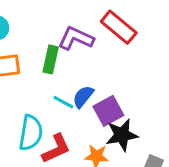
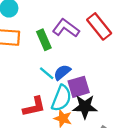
green rectangle: (51, 59) -> (44, 40), turned -48
cyan semicircle: (31, 133) -> (61, 98), moved

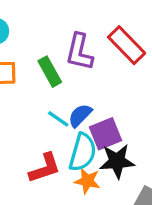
purple L-shape: (66, 28) -> (79, 52), turned -108

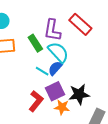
purple square: (106, 134) -> (55, 91), moved
cyan semicircle: (83, 152) -> (58, 52), moved, turned -55
red L-shape: (45, 168) -> (36, 101), turned -30

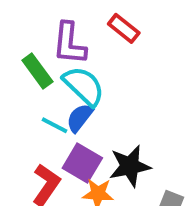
red rectangle: (80, 24) -> (124, 28), size x0.7
purple square: (55, 91) -> (82, 163), turned -30

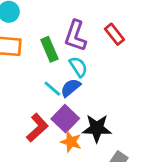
cyan semicircle: (84, 86) -> (78, 67), size x0.7

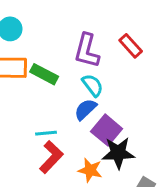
green rectangle: (49, 49) -> (44, 74), moved, turned -35
cyan line: (52, 89) -> (46, 133), moved, turned -42
purple square: (65, 119) -> (107, 130), moved

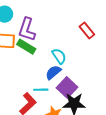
purple L-shape: (87, 51) -> (27, 29), moved
cyan line: (46, 133) -> (41, 90), moved

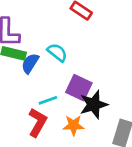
blue semicircle: (53, 72) -> (30, 63), moved

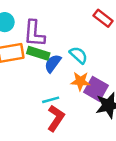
cyan line: (48, 100) -> (51, 100), moved
orange star: (73, 125) -> (80, 81), moved

